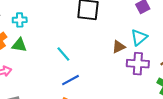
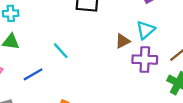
blue line: (70, 80) -> (33, 74), moved

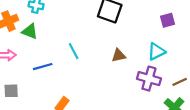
brown triangle: (123, 41) -> (119, 55), moved

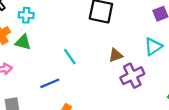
blue line: (43, 67) -> (50, 83), moved
purple cross: (149, 79) -> (132, 76), moved, turned -35

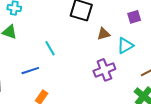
brown triangle: (116, 55) -> (104, 34), moved

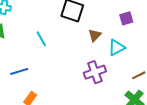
brown triangle: (104, 34) -> (95, 35), turned -32
cyan line: (50, 48) -> (41, 39), moved

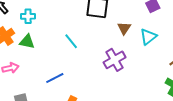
purple cross: (95, 72) -> (115, 60), moved

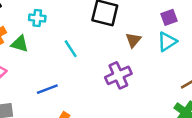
cyan cross: (28, 16) -> (37, 18), moved
cyan triangle: (148, 37) -> (167, 42), moved

